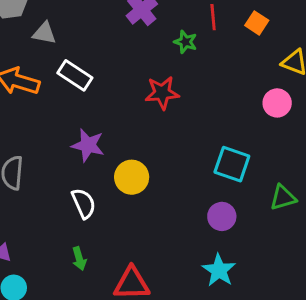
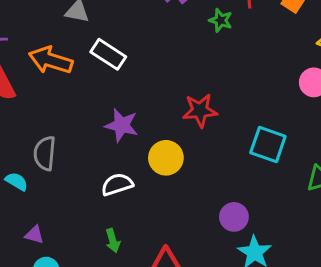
red star: (162, 93) -> (200, 110), moved
white semicircle: (84, 203) -> (117, 184), turned -84
purple circle: (222, 216) -> (234, 217), moved

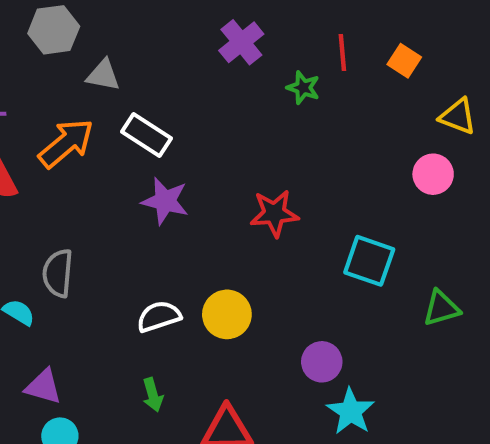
orange arrow: (51, 60) -> (66, 143), turned 123
purple star: (122, 125) -> (165, 201), moved
yellow circle: (166, 158) -> (227, 314), moved
purple triangle: (34, 235) -> (43, 387), size x1.4

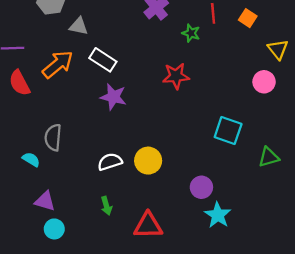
yellow triangle: (458, 116) -> (278, 49), turned 30
red star: (274, 213) -> (176, 76), moved

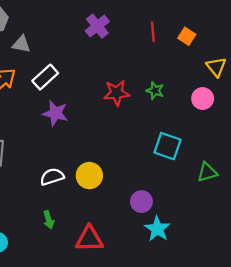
green star: (191, 33) -> (155, 91), moved
white rectangle: (103, 60) -> (45, 77), turned -75

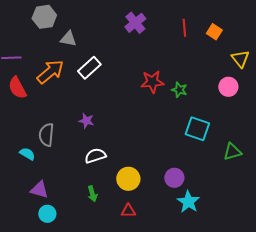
green star: (155, 91) -> (179, 90), moved
purple star: (55, 113) -> (86, 121), moved, size x0.7
yellow circle: (89, 176) -> (128, 179), moved
red triangle: (89, 239) -> (128, 211), size x0.6

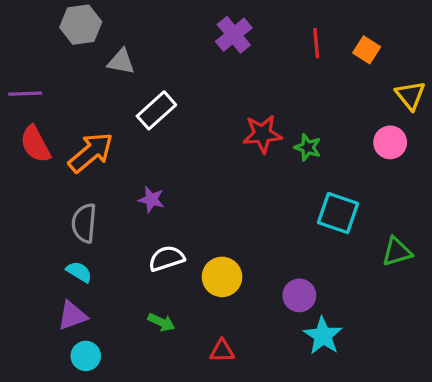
orange arrow: (50, 72) -> (91, 152), moved
cyan semicircle: (27, 154) -> (79, 272), moved
yellow circle: (128, 179) -> (222, 277), moved
purple triangle: (39, 190) -> (72, 316), turned -36
green arrow: (92, 194) -> (161, 322), turned -49

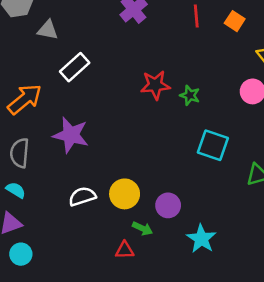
purple star: (151, 200) -> (71, 135), size x1.8
white semicircle: (166, 258) -> (82, 196), moved
purple circle: (299, 295) -> (168, 205), moved
green arrow: (161, 322) -> (142, 228), moved

